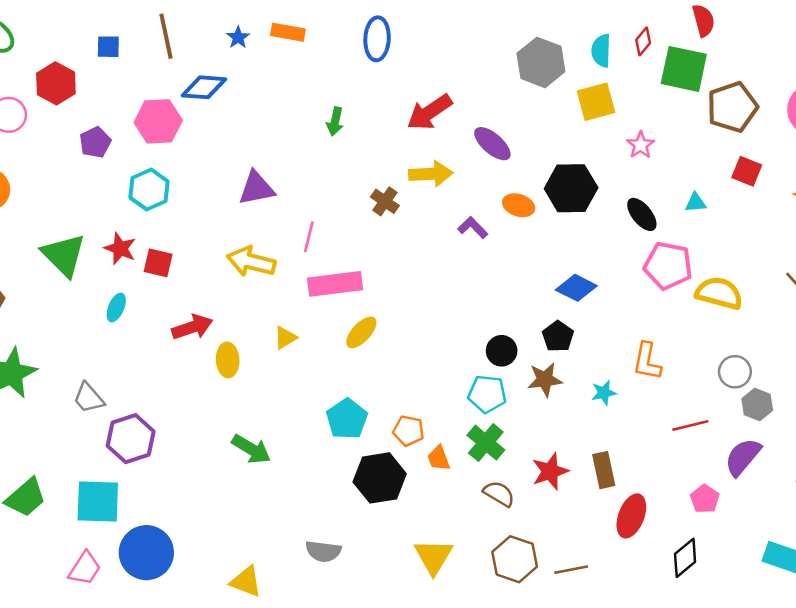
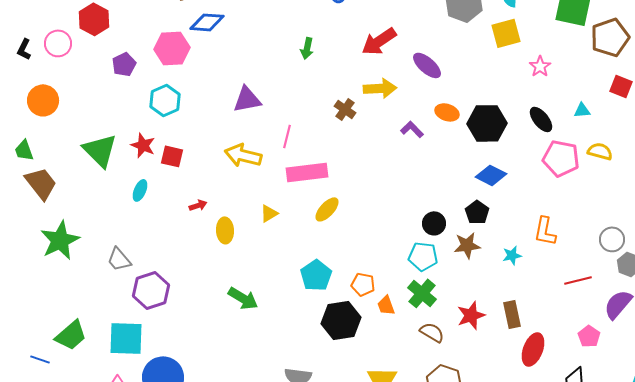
black hexagon: (571, 188) -> (487, 123), moved
yellow semicircle: (719, 293) -> (600, 151), moved, size x0.7
red arrow: (192, 327) -> (198, 205), size x0.6

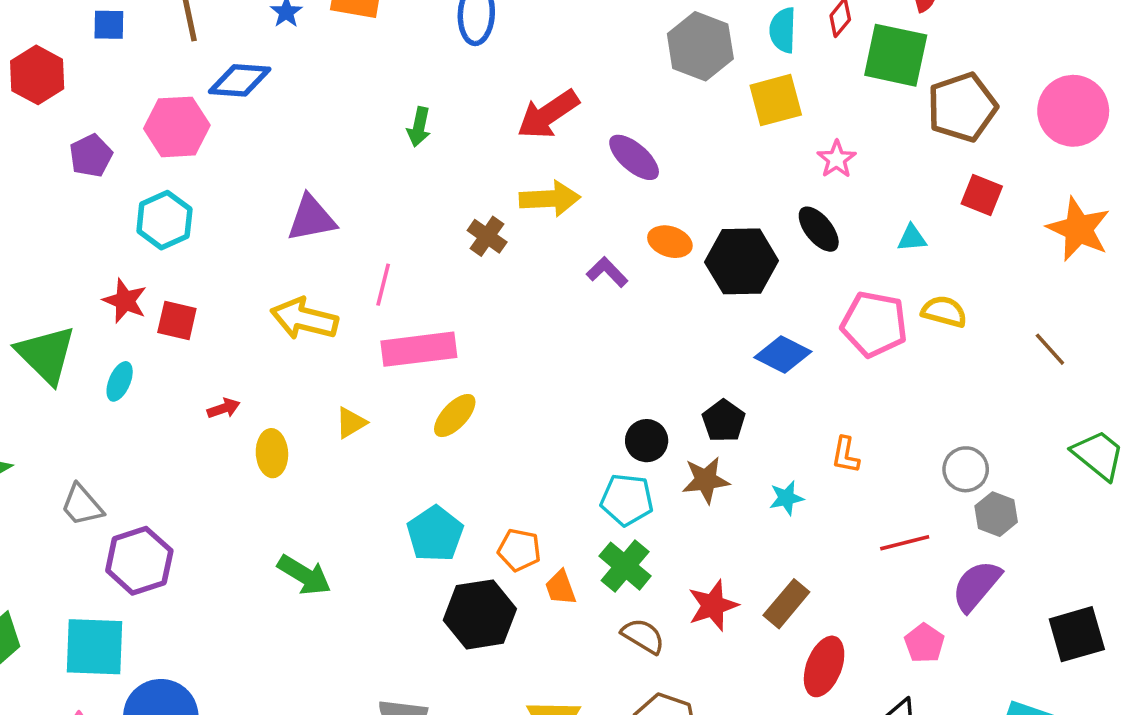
black ellipse: (541, 119) -> (819, 229), moved
green triangle: (100, 150) -> (46, 355), moved
blue diamond: (491, 175) -> (783, 355), moved
orange L-shape: (545, 231) -> (846, 455), size x0.7
brown rectangle: (512, 314) -> (786, 604), turned 52

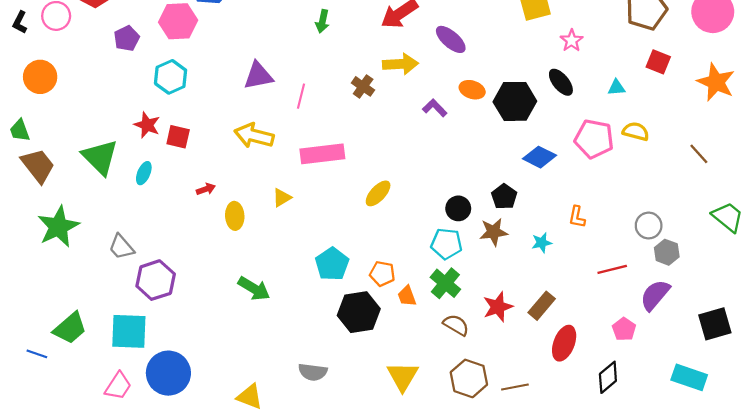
pink line: (383, 285) -> (301, 96), moved
yellow ellipse: (455, 416) -> (378, 193), moved

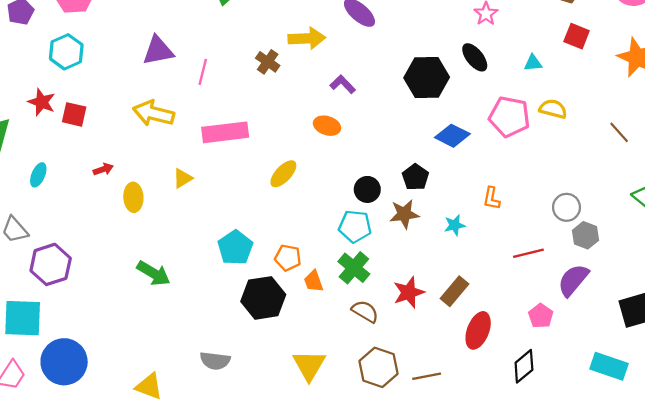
orange ellipse: (472, 90) -> (327, 126), moved
cyan ellipse: (144, 173) -> (38, 175), moved

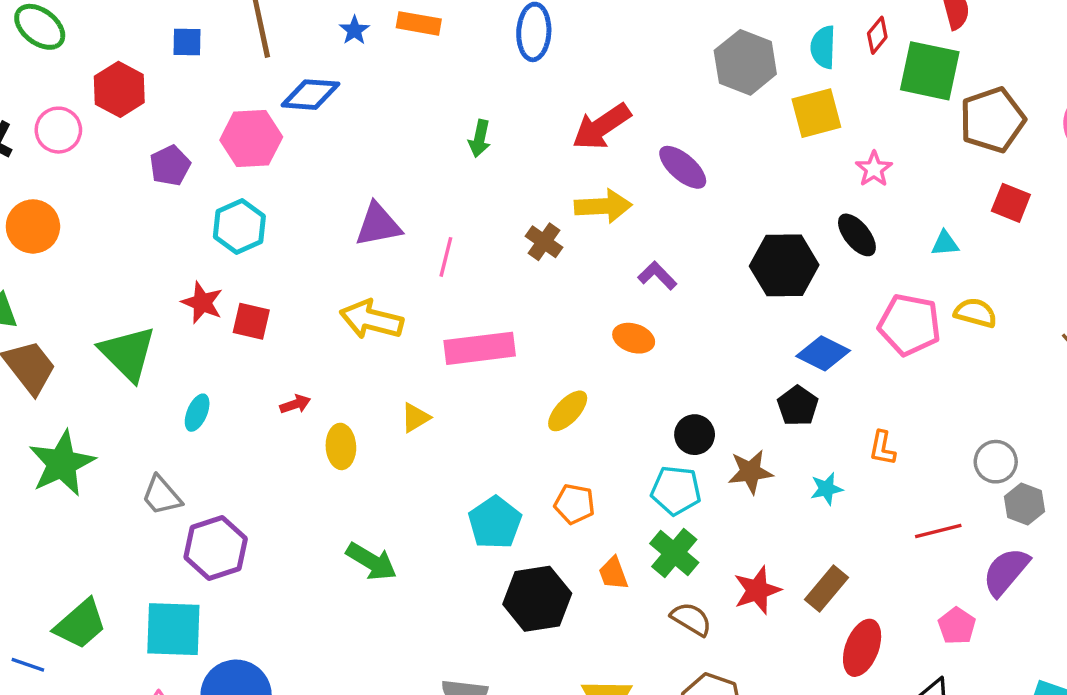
black pentagon: (415, 177) -> (798, 406), moved
orange pentagon: (288, 258) -> (574, 504), moved

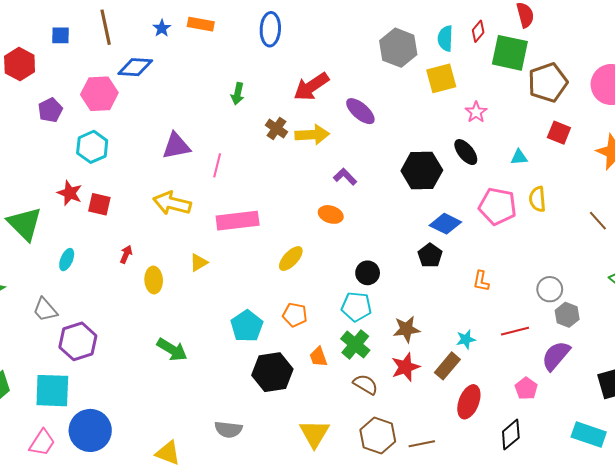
brown cross: (544, 242) -> (276, 129), moved
yellow semicircle: (975, 313) -> (537, 199), turned -110
red arrow: (295, 404) -> (126, 254), turned -48
brown star: (750, 472) -> (406, 329), moved
cyan star: (827, 489) -> (466, 339), moved

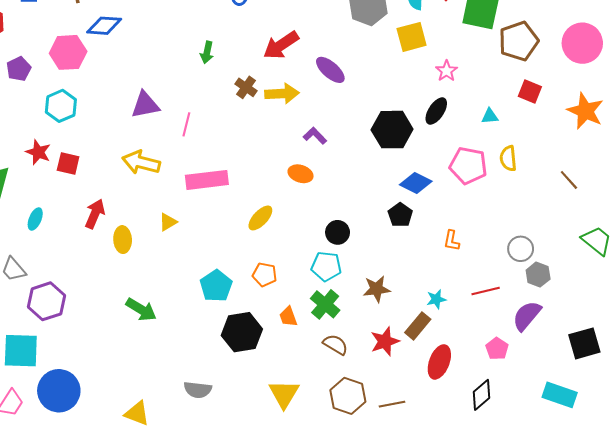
black ellipse: (466, 152) -> (436, 111), turned 72
red arrow: (126, 254) -> (95, 214), size x1.6
red star: (405, 367) -> (385, 341), moved

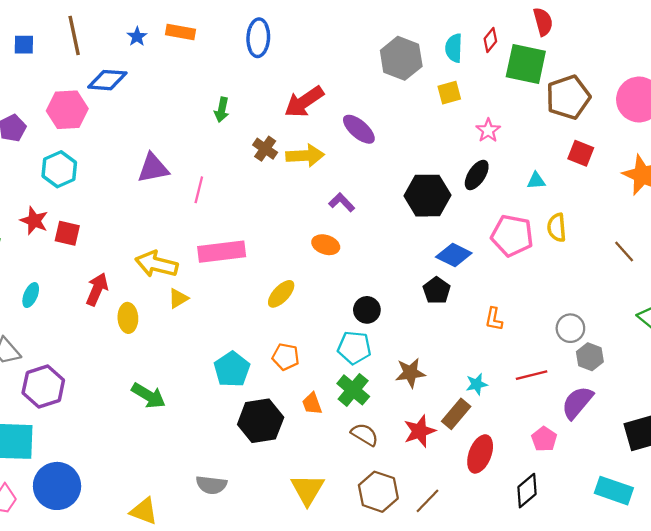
yellow square: (412, 37) -> (449, 93), size x0.7
yellow arrow: (141, 162) -> (156, 264), moved
brown line: (392, 404) -> (428, 501), turned -35

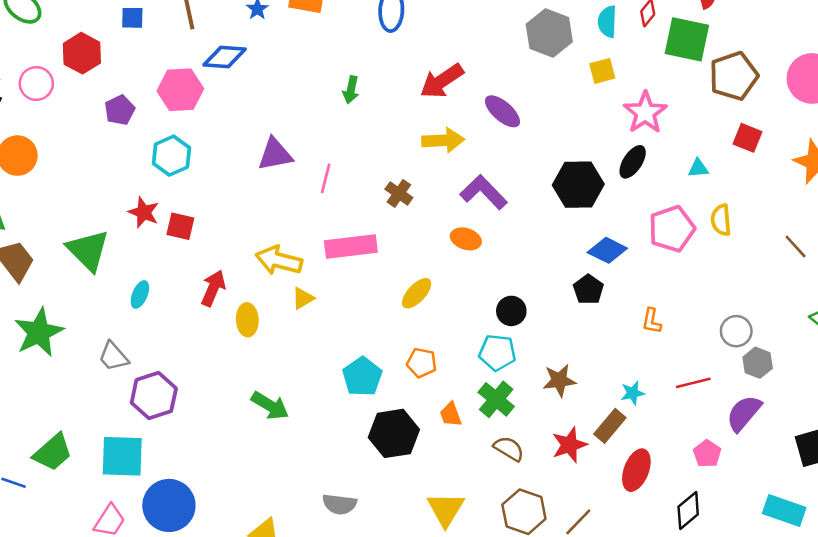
pink star: (488, 130) -> (645, 113), size x1.6
brown cross: (265, 149) -> (399, 193), moved
purple L-shape: (342, 202) -> (484, 192), size x1.6
pink pentagon: (512, 236) -> (672, 229), turned -30

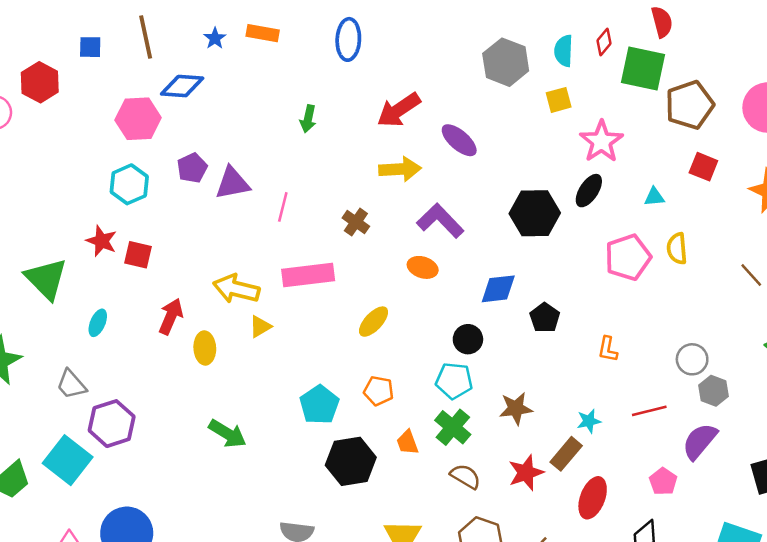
purple pentagon: (120, 110) -> (192, 168), moved
blue diamond: (607, 250) -> (498, 289), moved, turned -33
cyan square: (122, 456) -> (68, 460), moved, turned 36

